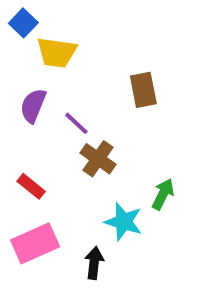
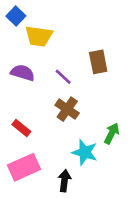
purple semicircle: (33, 106) -> (23, 73), turned 85
purple line: (76, 123) -> (63, 77), moved

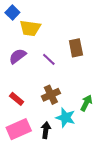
purple semicircle: (23, 73) -> (18, 56), turned -54
brown cross: (67, 109) -> (51, 95), moved, turned 30
black arrow: (64, 181) -> (46, 130), moved

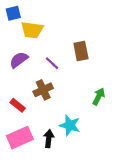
blue square: (12, 12) -> (13, 13), turned 32
brown cross: (51, 95) -> (43, 90), moved
green arrow: (86, 103) -> (99, 96), moved

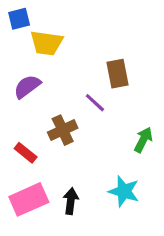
purple line: (52, 63) -> (95, 103), moved
cyan star: (70, 125) -> (124, 191), moved

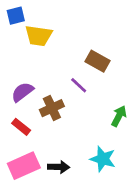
brown rectangle: (117, 74) -> (97, 61), turned -50
purple semicircle: (27, 87) -> (22, 92), moved
black arrow: (71, 201) -> (59, 167), turned 85

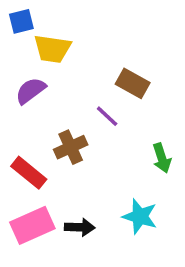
purple semicircle: (22, 92) -> (31, 91), moved
green arrow: (119, 116) -> (162, 158), turned 135
red rectangle: (21, 127) -> (29, 173), size x1.4

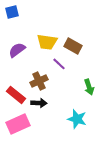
yellow trapezoid: (52, 49) -> (47, 42), moved
black arrow: (80, 227) -> (39, 103), moved

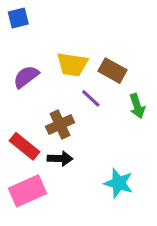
green arrow: (89, 87) -> (137, 106), moved

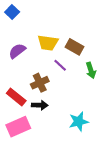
blue square: (18, 18) -> (12, 12), turned -32
cyan star: (119, 183) -> (79, 122), turned -30

